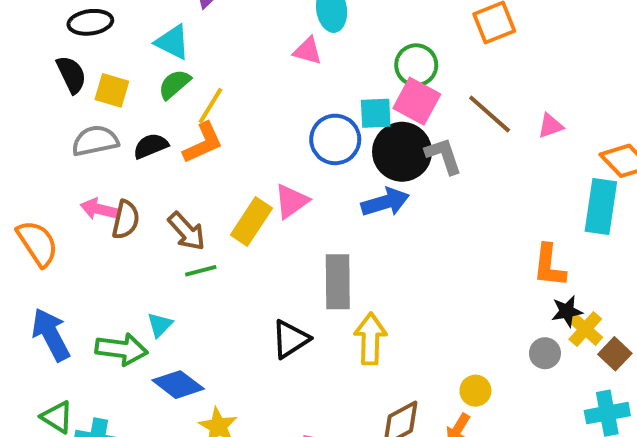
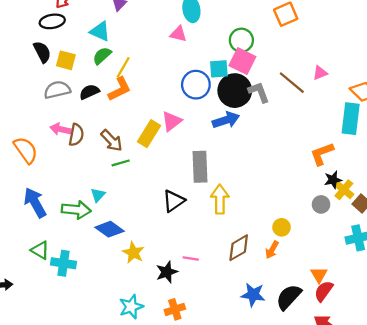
brown line: (490, 114) -> (292, 83), moved
orange L-shape: (549, 266) -> (322, 154), turned 65

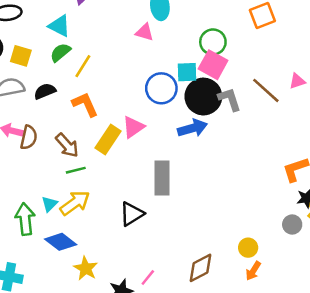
orange L-shape: (119, 89) -> (85, 104), moved, turned -90
yellow arrow: (220, 199) -> (75, 203), moved, turned 52
green arrow: (76, 210) -> (25, 219), turned -104
orange arrow: (272, 250) -> (253, 271), moved
pink line: (191, 259) -> (148, 277), turned -63

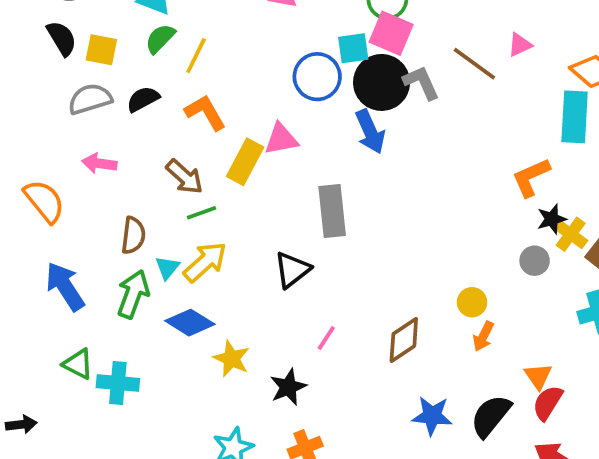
pink triangle: (133, 127) -> (281, 139), turned 30
blue arrow: (192, 128) -> (370, 132), turned 88
brown semicircle: (29, 137) -> (133, 235), moved
green arrow: (25, 219) -> (133, 294), turned 32
pink line: (148, 277) -> (326, 338), moved

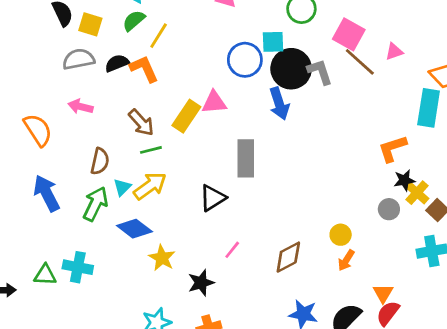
pink square: (391, 33) -> (349, 34), moved
orange L-shape: (205, 112) -> (144, 69), moved
green triangle: (78, 364) -> (45, 275), moved, turned -30

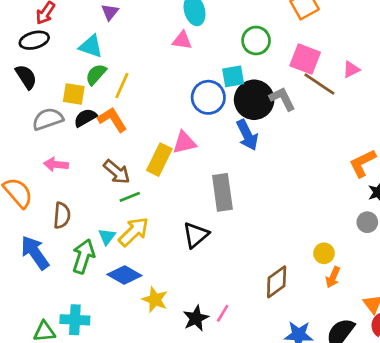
yellow square: (90, 24) -> (74, 94), moved
brown semicircle: (100, 161) -> (62, 215), moved
pink line: (232, 250) -> (223, 313), moved

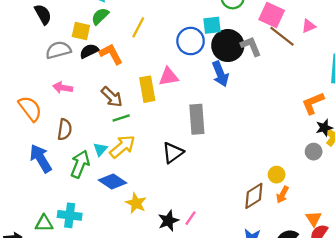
yellow line: (122, 86) -> (138, 27), moved
yellow rectangle: (159, 160) -> (147, 89), turned -40
brown diamond: (277, 282) -> (254, 196), moved

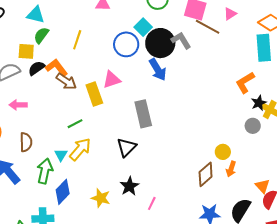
cyan square: (212, 25) -> (143, 27), turned -30
brown arrow: (112, 97) -> (66, 81), moved
blue diamond: (112, 182) -> (63, 192), moved, turned -70
black star: (168, 221) -> (129, 186), moved

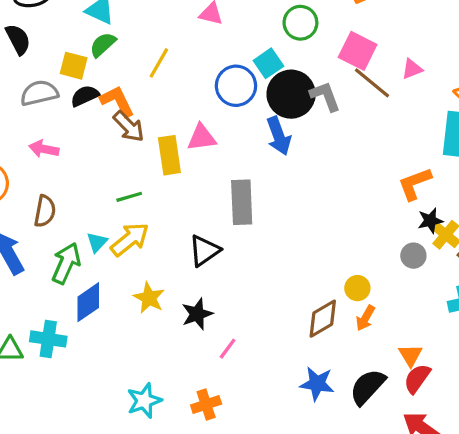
yellow star: (101, 198) -> (149, 298), moved

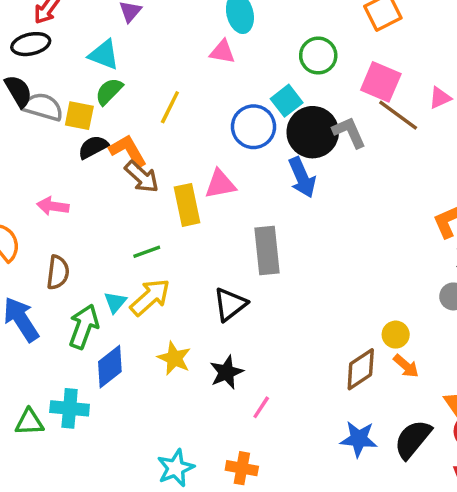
gray semicircle: (39, 93) -> (43, 107), moved, turned 33
orange arrow: (365, 318) -> (406, 366), turned -75
orange cross: (206, 405) -> (242, 468), turned 32

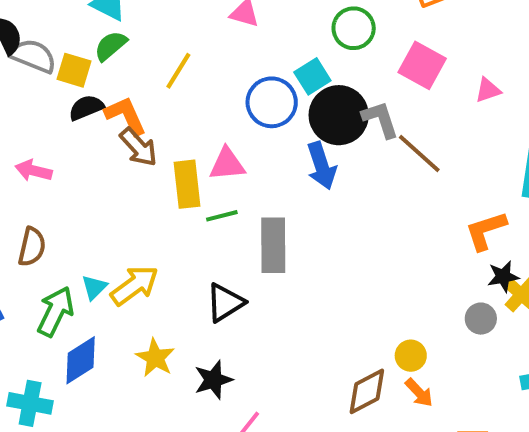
brown line: (398, 115) -> (419, 153), moved
green line: (147, 252) -> (222, 216), moved

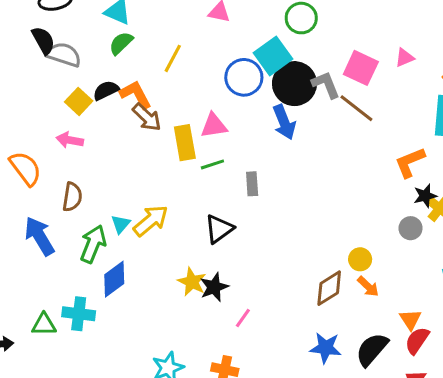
pink square: (422, 65) -> (361, 68), moved
yellow square: (74, 70) -> (79, 101), moved, turned 30
cyan square: (312, 76) -> (273, 56), size x1.4
gray rectangle: (273, 245) -> (252, 184), size x0.6
yellow star: (155, 358) -> (192, 282), moved

